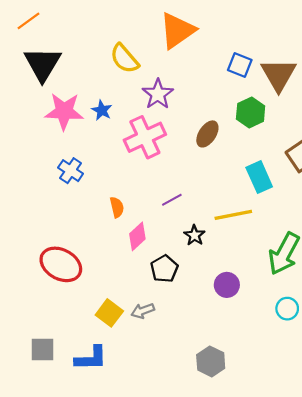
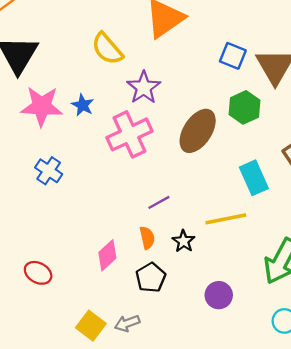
brown ellipse: (207, 134) -> (198, 131), size x1.5
orange semicircle: (117, 207) -> (147, 238), moved
pink diamond: (137, 236) -> (107, 255), moved
red ellipse: (61, 264) -> (38, 273), size x0.6

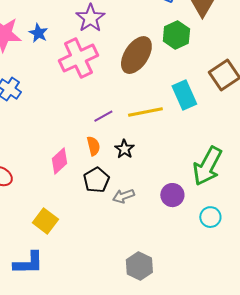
yellow line: (226, 219) -> (145, 112), moved
purple circle: (219, 295) -> (172, 195), moved
gray arrow: (127, 323) -> (123, 196), moved

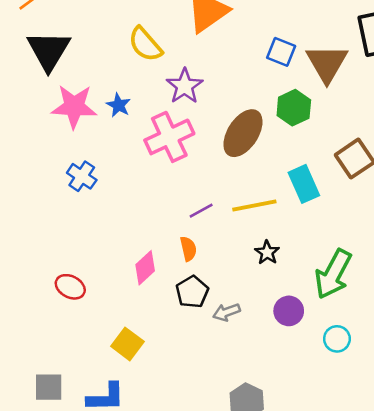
black star: (124, 149) -> (267, 253), moved

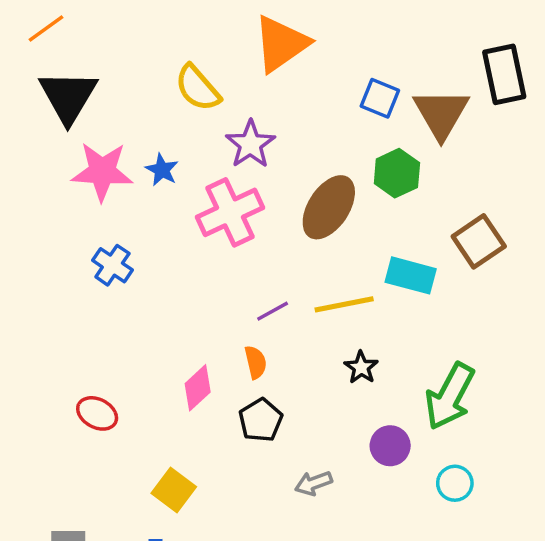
cyan rectangle: (304, 184) -> (411, 275), turned -51
gray arrow: (226, 312) -> (313, 483), moved

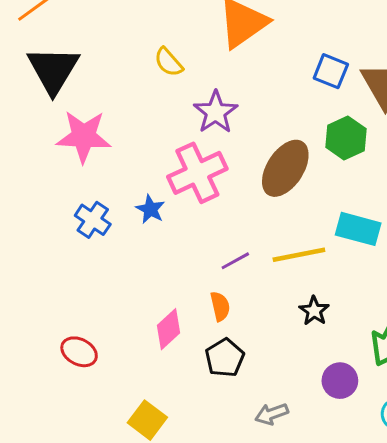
yellow semicircle: (198, 88) -> (169, 62), size x0.7
blue star: (162, 170) -> (150, 209), moved

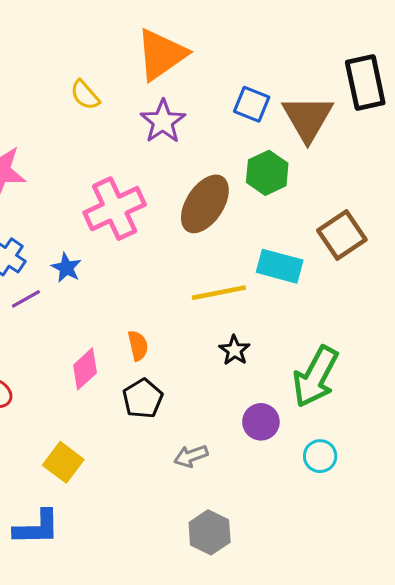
purple star: (216, 112) -> (163, 121), moved
blue star: (150, 209) -> (66, 268), moved
purple line: (235, 261) -> (26, 299), moved

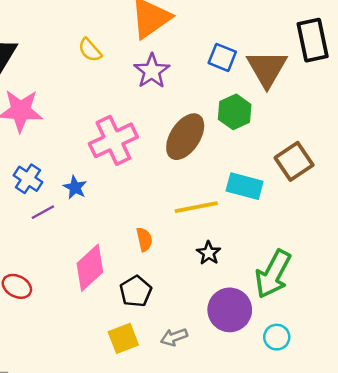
orange semicircle: (138, 346) -> (144, 239), moved
pink diamond: (85, 369) -> (90, 268), size x1.4
purple circle: (261, 422) -> (230, 310), size x1.5
yellow square: (63, 462) -> (123, 338), moved, turned 32

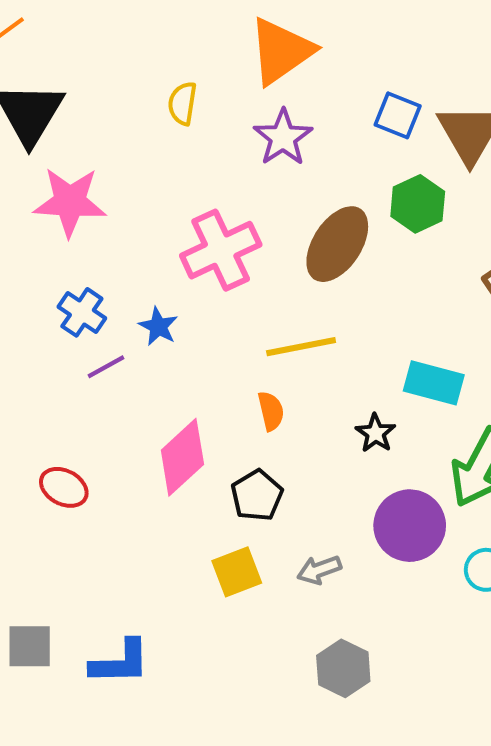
yellow semicircle: (90, 50) -> (182, 103), turned 50
cyan rectangle: (245, 186) -> (434, 383), moved
yellow line: (196, 207) -> (301, 347), moved

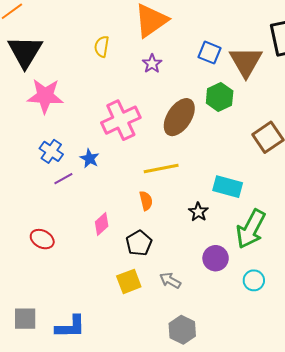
purple star: (283, 138) -> (152, 64), size x0.7
pink diamond: (182, 457) -> (102, 224), size x0.6
purple circle: (410, 526) -> (216, 258), size x0.7
gray arrow: (319, 570) -> (170, 280), turned 50

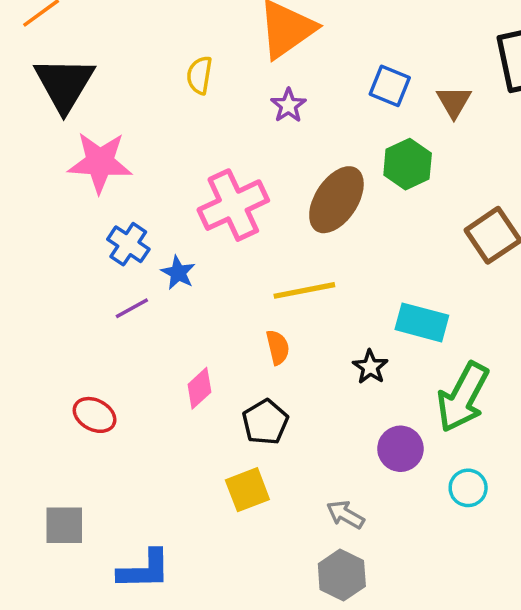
brown triangle: (246, 62) -> (454, 102), size x0.6
blue cross: (51, 151) -> (128, 244), moved
gray arrow: (170, 280) -> (345, 515), moved
gray square: (25, 319) -> (64, 525), moved

